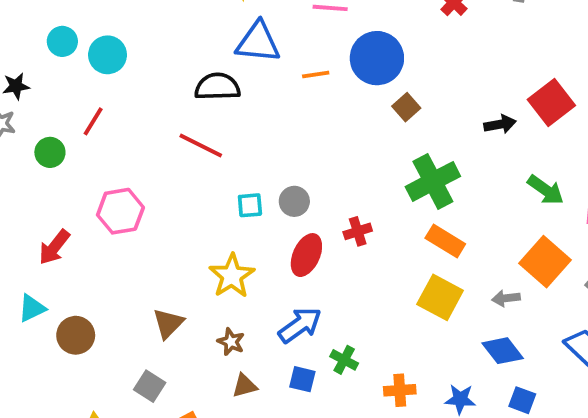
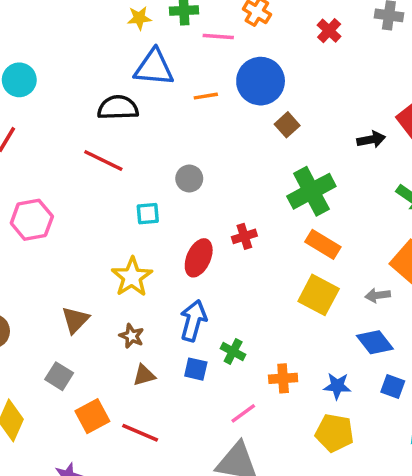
gray circle: (294, 201) -> (189, 179), moved
blue arrow: (300, 325) -> (193, 321), turned -39

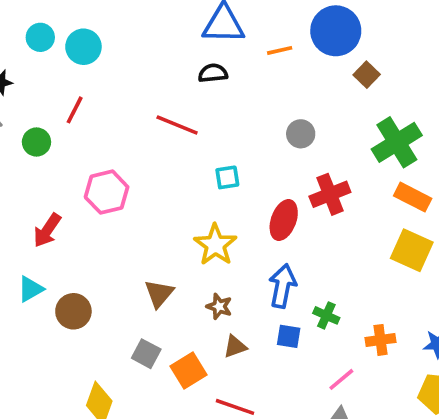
black semicircle: (118, 108) -> (213, 73), moved, size x0.7
gray circle: (189, 179) -> (301, 134), moved
red cross: (244, 236) -> (330, 194), size x1.5
orange square: (92, 416) -> (189, 371), moved

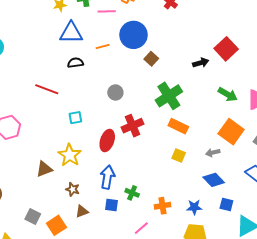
black semicircle: (213, 73) -> (75, 63), moved
yellow square: (412, 250) -> (179, 156), size x0.6
brown triangle: (159, 294) -> (44, 169), moved, turned 30

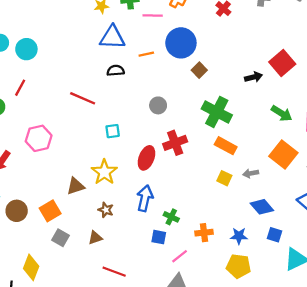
green cross: (169, 96) -> (217, 112), turned -32
gray arrow: (213, 153) -> (251, 173), moved
blue square: (112, 205) -> (159, 237), moved
brown triangle: (82, 211) -> (95, 238), moved
orange square: (56, 225) -> (50, 211), moved

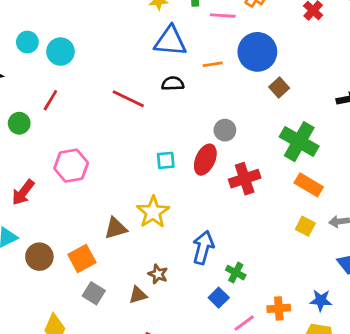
red line: (83, 98) -> (128, 99), moved
red ellipse: (146, 158) -> (205, 160), moved
brown star: (106, 210) -> (158, 274), moved
orange cross: (204, 233) -> (279, 308), moved
blue square: (159, 237) -> (219, 298), turned 32

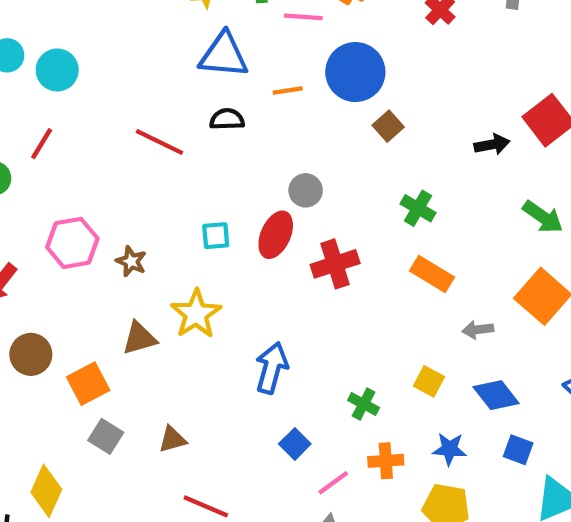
green cross: (299, 142) -> (418, 208), size x0.6
yellow square: (305, 226) -> (429, 381), moved
brown circle: (39, 257) -> (31, 354), moved
green cross: (236, 273) -> (364, 404), moved
brown star: (158, 274) -> (131, 261), moved

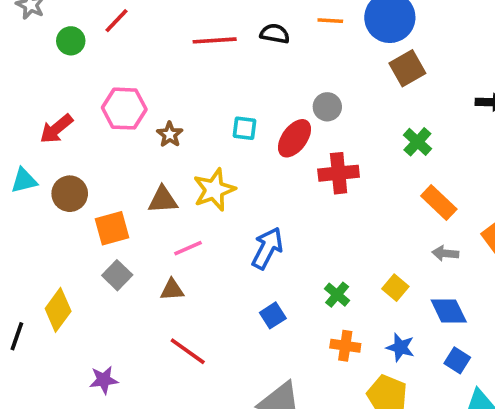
brown square: (388, 126) -> (407, 68), size x1.4
red line: (159, 142) -> (215, 40), turned -42
orange rectangle: (432, 274) -> (439, 202), moved
pink line: (333, 483) -> (188, 248), moved

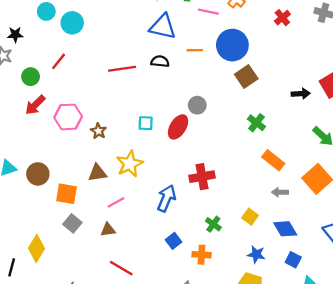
red arrow: (56, 129) -> (35, 105), moved
red cross: (339, 173) -> (202, 177), moved
orange square: (112, 228) -> (67, 194), turned 30
orange cross: (345, 346) -> (202, 255), moved

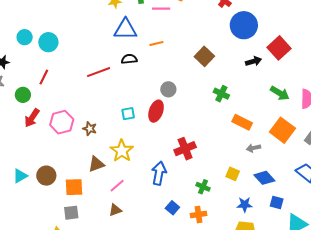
blue circle: (232, 45) -> (244, 25), moved
gray square: (72, 223) -> (71, 213), moved, turned -35

